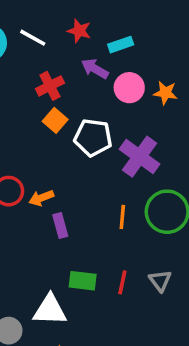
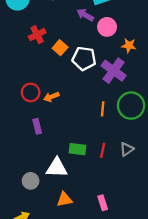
red cross: (50, 86) -> (37, 35), moved
orange star: (165, 93) -> (129, 45), moved
purple rectangle: (60, 226) -> (37, 126), moved
gray triangle: (160, 281) -> (127, 149), turned 32

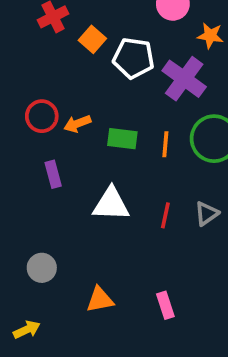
green rectangle: (78, 149) -> (122, 139), moved
white triangle: (57, 168) -> (111, 204), moved

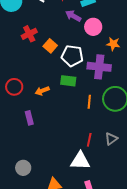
purple cross: (184, 79) -> (99, 67), turned -30
red circle: (42, 116) -> (14, 87), moved
green rectangle: (122, 139) -> (68, 81), moved
white triangle: (111, 204) -> (80, 161), moved

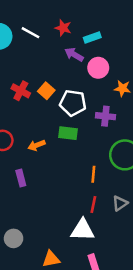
red cross: (29, 34) -> (21, 91), moved, turned -35
purple cross: (99, 67) -> (105, 116), size x0.7
orange line: (89, 102) -> (93, 174), moved

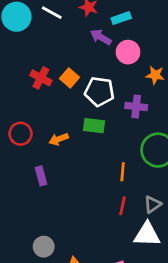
white triangle: (82, 230) -> (147, 234), moved
gray circle: (14, 238) -> (44, 247), moved

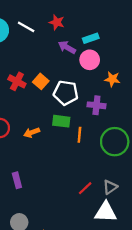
cyan rectangle: (121, 18) -> (91, 38), moved
orange line: (123, 172) -> (79, 135), moved
purple rectangle: (41, 176) -> (17, 180), moved
red line: (123, 206) -> (85, 188), turned 35

